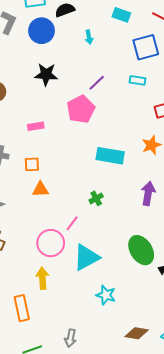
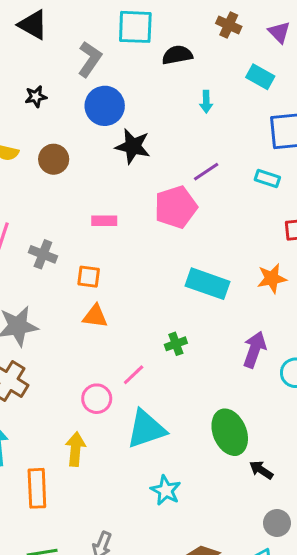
blue circle: (42, 31) -> (105, 106), moved
pink circle: (51, 243) -> (97, 399), size x0.7

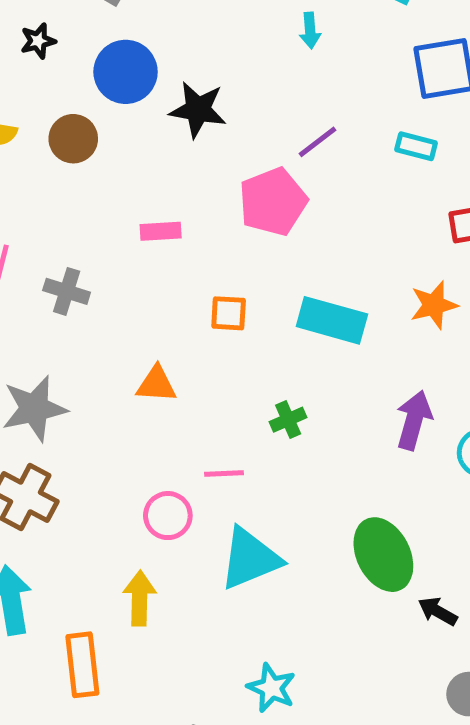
blue circle: (105, 106) -> (126, 72), moved
orange square: (89, 277) -> (229, 313), moved
pink line: (134, 375) -> (224, 474), turned 45
cyan star: (166, 490) -> (271, 688), moved

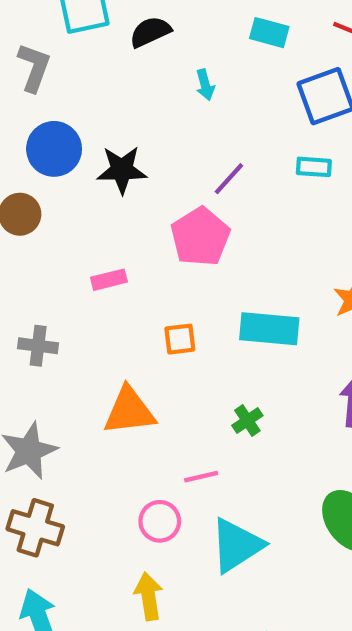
orange triangle: (156, 384) -> (129, 411), size x1.5

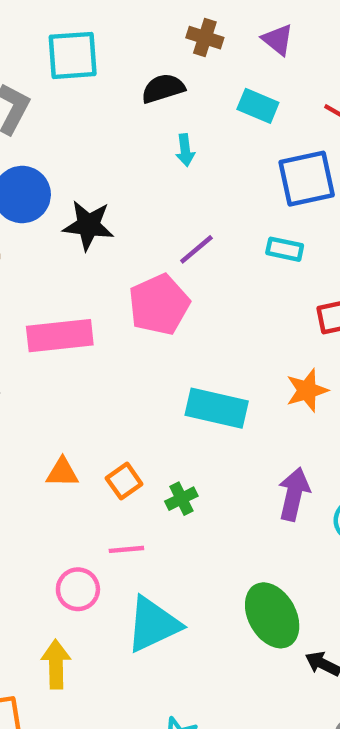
black semicircle: (150, 32) -> (163, 88), moved
pink rectangle: (109, 280) -> (60, 336), size x1.8
orange square: (180, 339) -> (124, 481), moved, turned -36
orange triangle: (129, 411) -> (62, 472), size x0.6

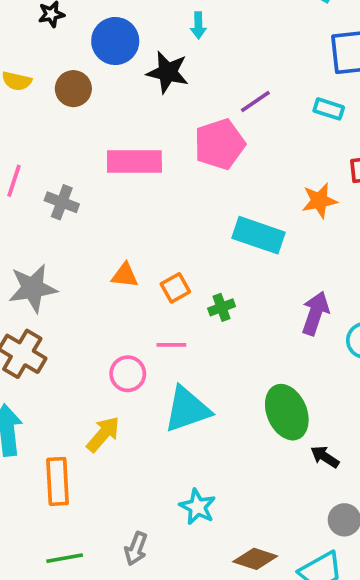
cyan arrow: (185, 150) -> (198, 25), moved
orange star: (307, 390) -> (319, 201), moved
yellow arrow: (56, 664) -> (103, 434), turned 36

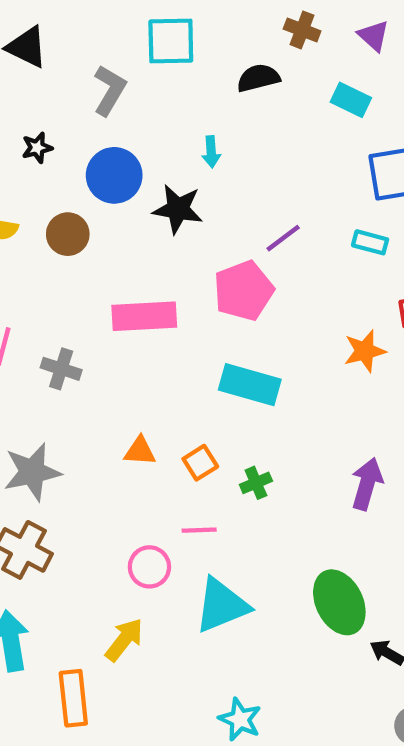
cyan rectangle: (258, 235) -> (250, 385), moved

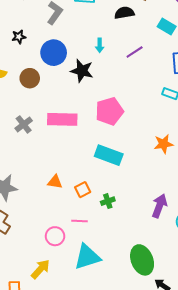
purple line: (283, 238) -> (135, 52), moved
gray cross: (61, 369) -> (24, 124), moved, turned 30

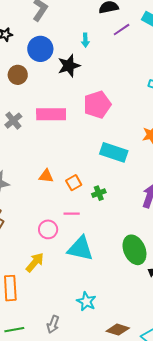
purple line: (135, 52) -> (122, 30), moved
black star: (82, 71) -> (69, 66), turned -30
cyan rectangle: (109, 155) -> (114, 152), moved
cyan triangle: (87, 257) -> (80, 249), turned 32

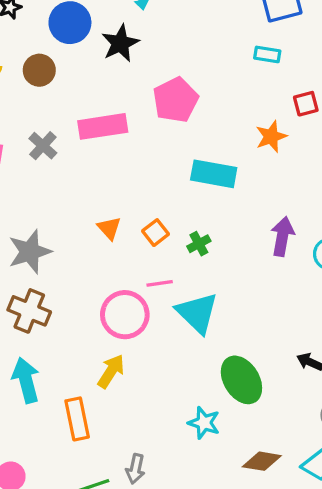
orange triangle: (46, 176) -> (109, 228), turned 49
pink circle: (48, 229) -> (125, 315), size x1.5
cyan triangle: (80, 249) -> (197, 313), moved, turned 40
green ellipse: (134, 250) -> (241, 380), moved
gray arrow: (53, 324) -> (135, 469), moved

